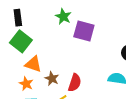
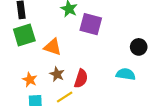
green square: (21, 41) -> (24, 35), turned 35
orange triangle: (33, 64) -> (53, 47), moved

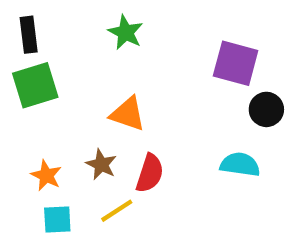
purple square: (91, 24) -> (236, 63), moved
orange triangle: (53, 47) -> (128, 114), moved

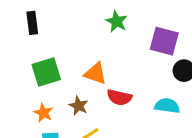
green star: (126, 32) -> (117, 21), moved
green square: (35, 85) -> (46, 72), moved
red semicircle: (150, 173) -> (119, 97), moved, turned 85

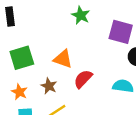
red semicircle: (119, 97) -> (83, 79), turned 120

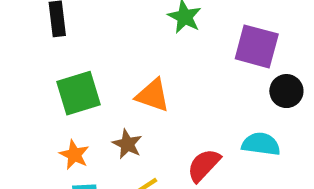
red semicircle: (83, 79) -> (204, 165), moved

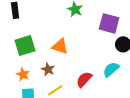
cyan semicircle: (261, 144) -> (111, 69), turned -48

